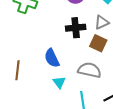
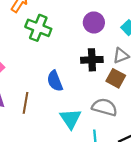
blue semicircle: (52, 58) -> (55, 81), moved
cyan triangle: (59, 82) -> (71, 119), size x1.5

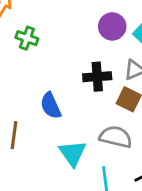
purple circle: (94, 22) -> (112, 26), moved
green cross: (38, 28) -> (27, 38), size x0.7

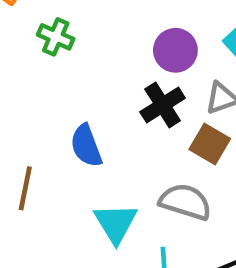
purple circle: (112, 26) -> (175, 50), moved
black cross: (97, 77) -> (163, 105), turned -32

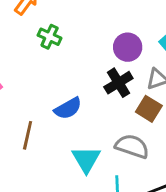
blue semicircle: (86, 146) -> (68, 108), turned -100

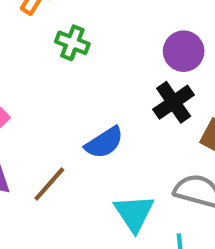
brown line: (28, 135) -> (49, 184), turned 32

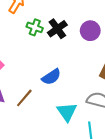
black cross: (174, 102) -> (57, 29), moved

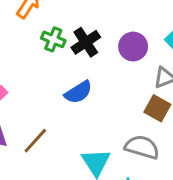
blue semicircle: (51, 77) -> (78, 92), moved

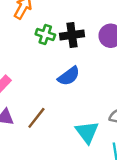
black cross: (86, 42) -> (72, 35), turned 30

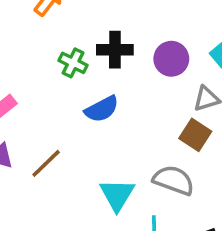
green cross: (45, 34) -> (73, 63), moved

